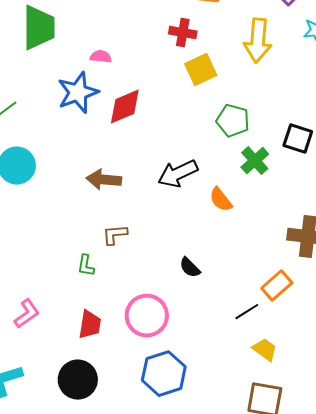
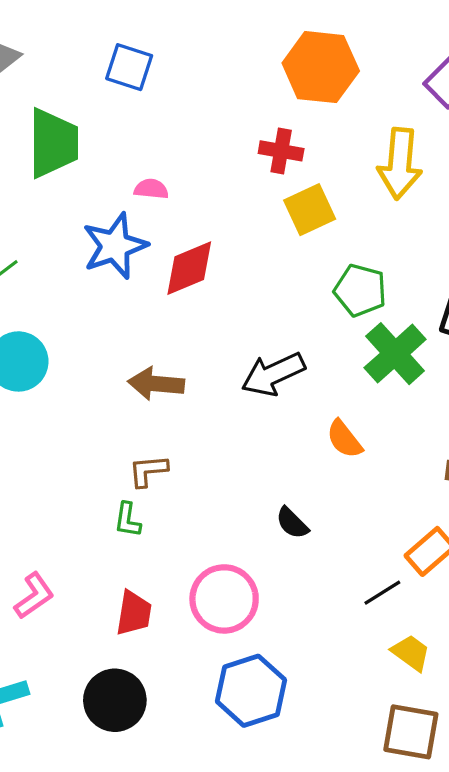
green cross: (255, 161) -> (395, 354), size x1.4
orange semicircle: (221, 200) -> (344, 439), moved
brown L-shape: (115, 235) -> (148, 471), moved

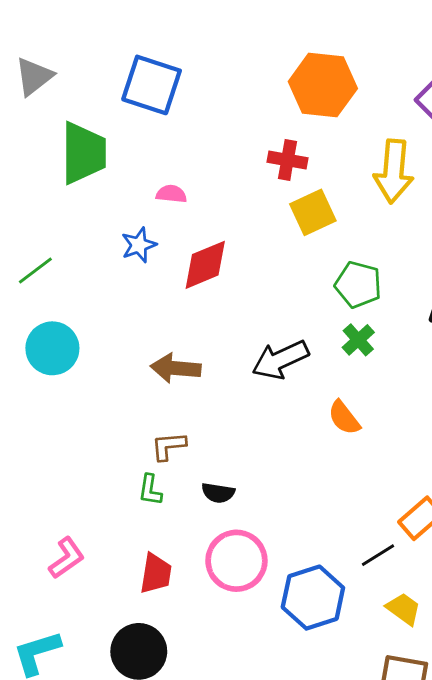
blue square: (129, 67) -> (152, 85), size x1.4
blue star: (115, 246) -> (139, 245), size x0.6
green cross: (395, 354) -> (358, 340), moved, size x0.6
black semicircle: (292, 523) -> (218, 493), moved, turned -36
blue hexagon: (251, 691) -> (313, 598), moved

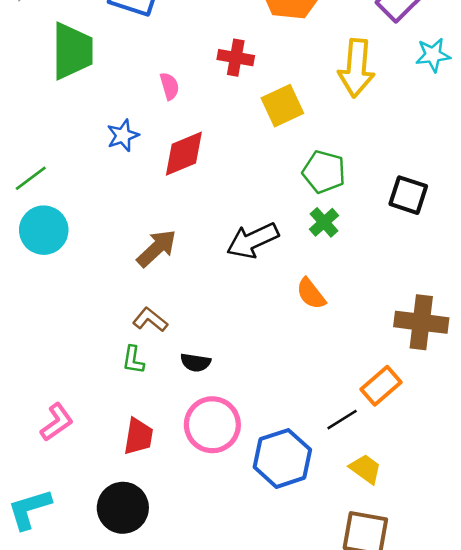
red cross: (287, 160) -> (236, 58), moved
pink semicircle: (171, 194) -> (170, 86), moved, turned 68
green line: (35, 270) -> (31, 178), moved
brown arrow: (176, 368) -> (157, 248), turned 132
brown L-shape: (169, 446) -> (150, 320), turned 44

